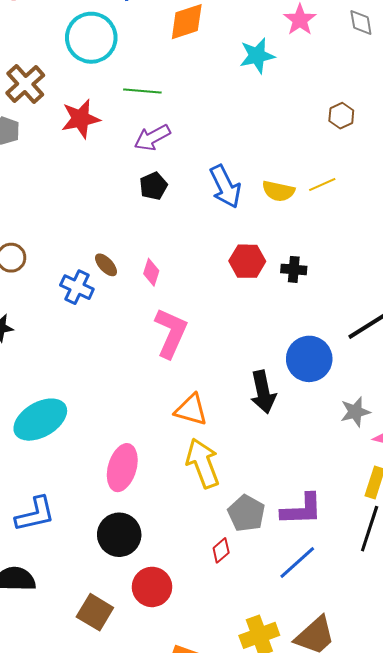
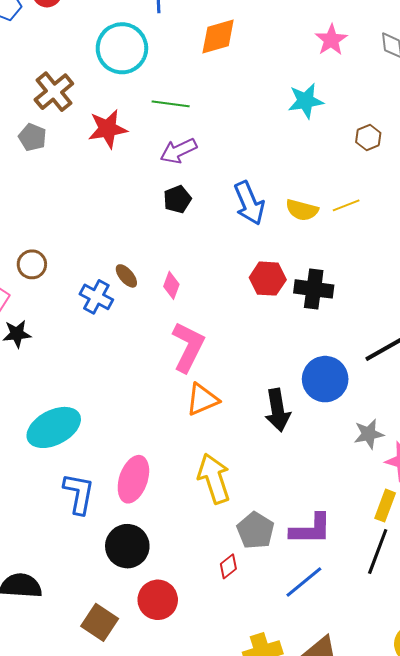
cyan star: (257, 56) -> (306, 101), moved
black cross: (294, 269) -> (314, 289), size x1.5
orange triangle: (191, 410) -> (202, 399), moved, turned -42
blue L-shape: (35, 514) -> (79, 494), moved, turned -69

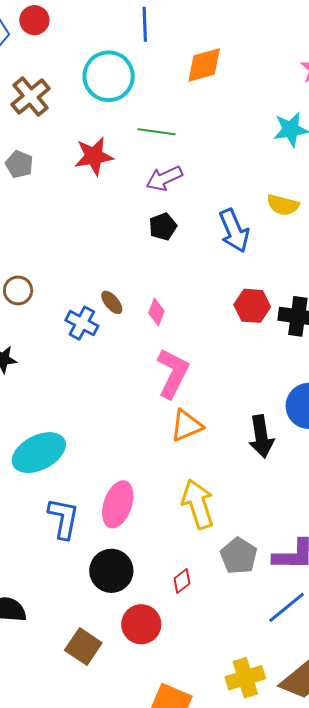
brown cross: (54, 92) -> (31, 96), moved
yellow semicircle: (302, 210) -> (283, 205), moved
red diamond: (228, 566) -> (182, 581), moved

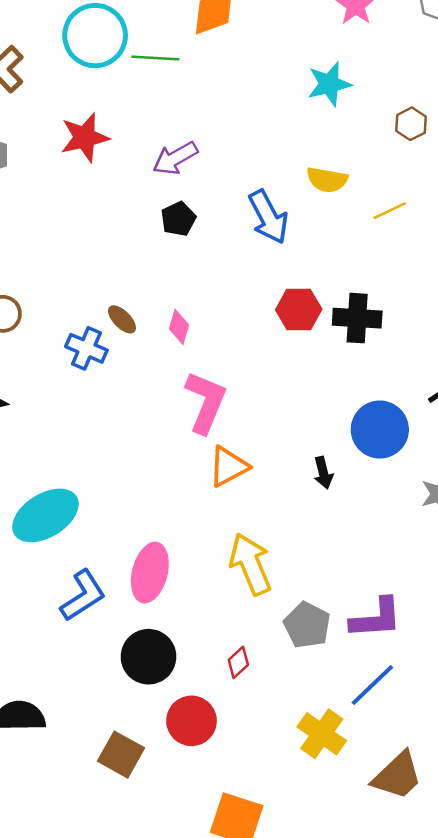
green line: (157, 132) -> (155, 58), moved
black arrow: (261, 437) -> (323, 473), size x0.6
blue L-shape: (63, 518) -> (83, 596), turned 51
yellow cross: (245, 678) -> (322, 734), moved, turned -33

